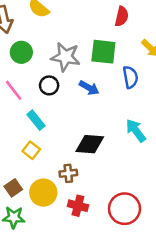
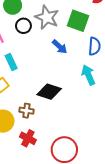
black circle: (49, 85) -> (23, 26), moved
cyan arrow: (136, 131) -> (88, 75), moved

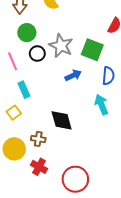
blue arrow: (60, 47) -> (73, 75), turned -70
black diamond: (49, 92) -> (62, 120), turned 55

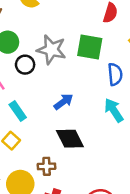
blue arrow: (73, 75) -> (64, 102), moved

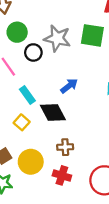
black diamond: (70, 139) -> (53, 113), moved
brown cross: (47, 166) -> (65, 147), moved

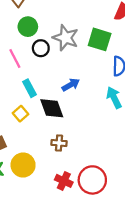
yellow circle: (31, 162) -> (23, 165), moved
red cross: (62, 175) -> (64, 181), moved

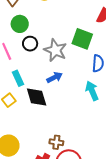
gray star: (66, 38) -> (55, 50), moved
brown cross: (59, 143) -> (56, 142), moved

